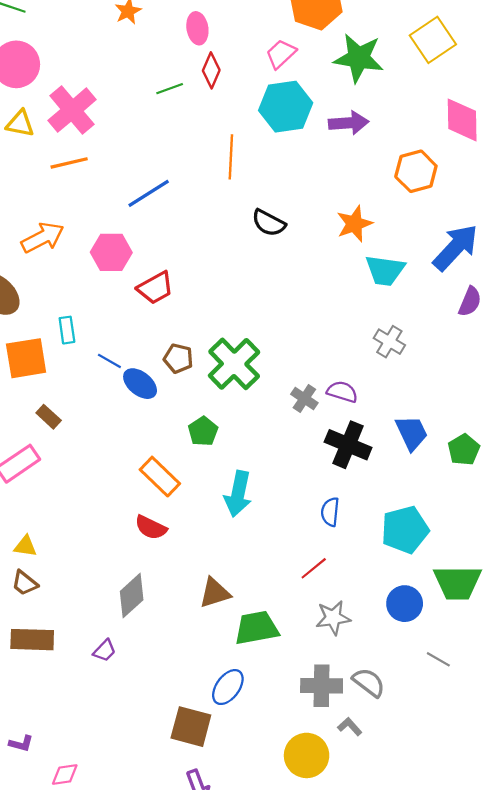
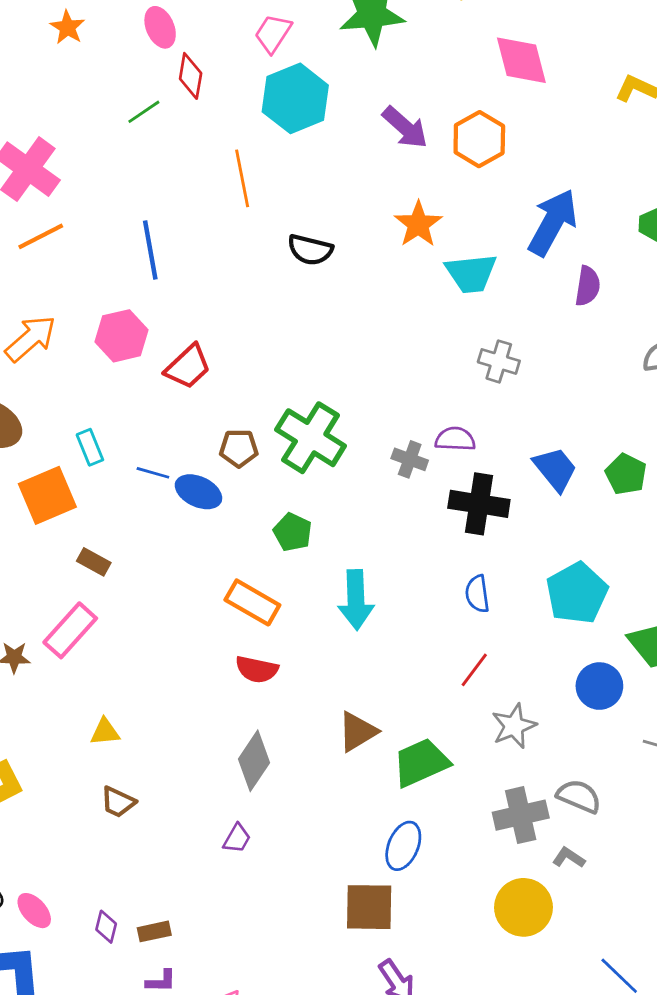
purple arrow: (349, 123) -> (405, 127), moved, turned 60
blue line: (149, 193) -> (150, 250), turned -54
brown trapezoid: (25, 583) -> (118, 802), moved
brown rectangle: (32, 640) -> (154, 931), moved, size x0.6

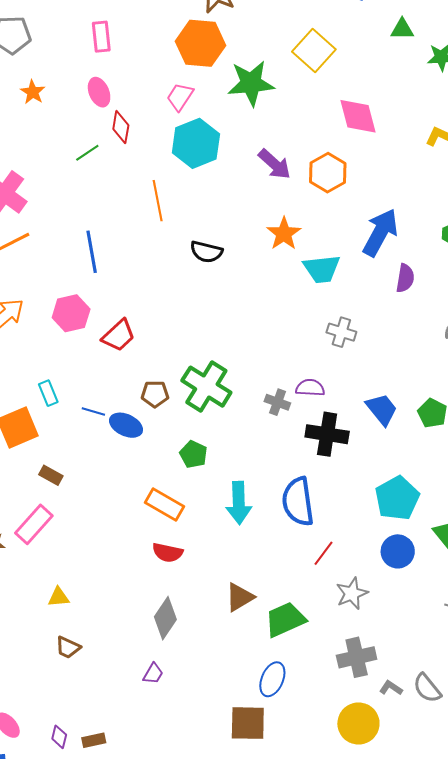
blue semicircle: (477, 594) -> (298, 502), moved, size x1.8
blue circle: (599, 686) -> (398, 551), moved
gray semicircle: (579, 796) -> (427, 688), moved, turned -152

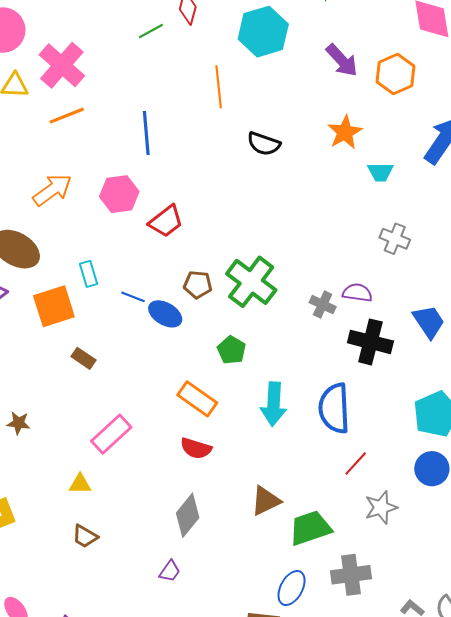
cyan trapezoid: (322, 269) -> (380, 172), size x0.7
pink rectangle: (34, 524) -> (111, 434), moved
gray cross: (357, 657) -> (351, 575), moved

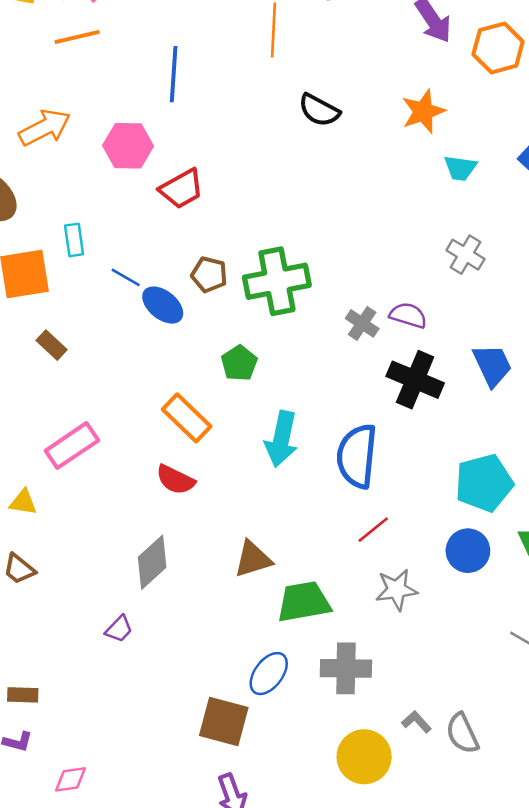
green cross: (251, 282) -> (277, 281), turned 33

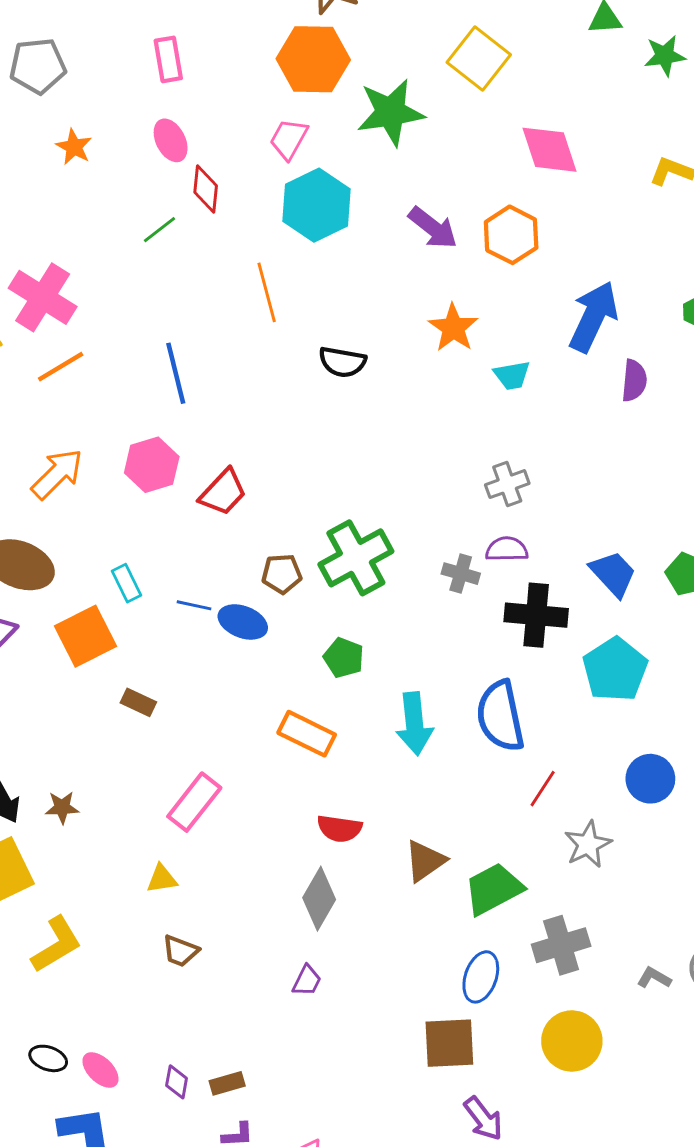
gray cross: (465, 255) -> (507, 484), moved, turned -33
red semicircle: (175, 480) -> (339, 829), moved
cyan pentagon: (484, 483) -> (615, 669), moved
yellow circle: (364, 757) -> (572, 1041), moved

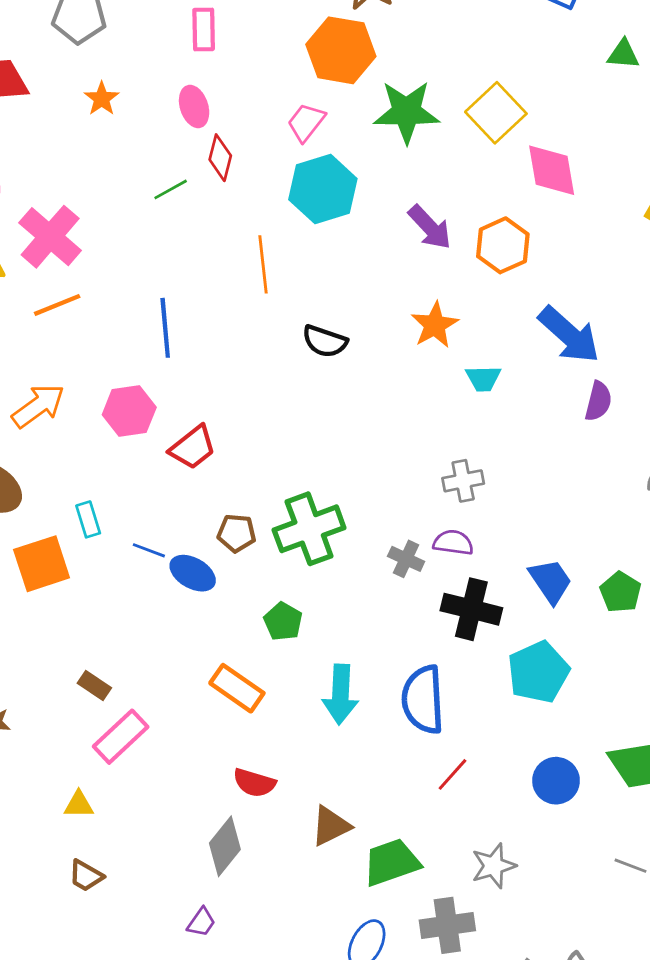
yellow square: (479, 58) -> (496, 113), moved
blue arrow: (593, 317) -> (569, 335), turned 98
brown rectangle: (138, 702) -> (94, 686), moved
gray star: (588, 844) -> (494, 866), moved

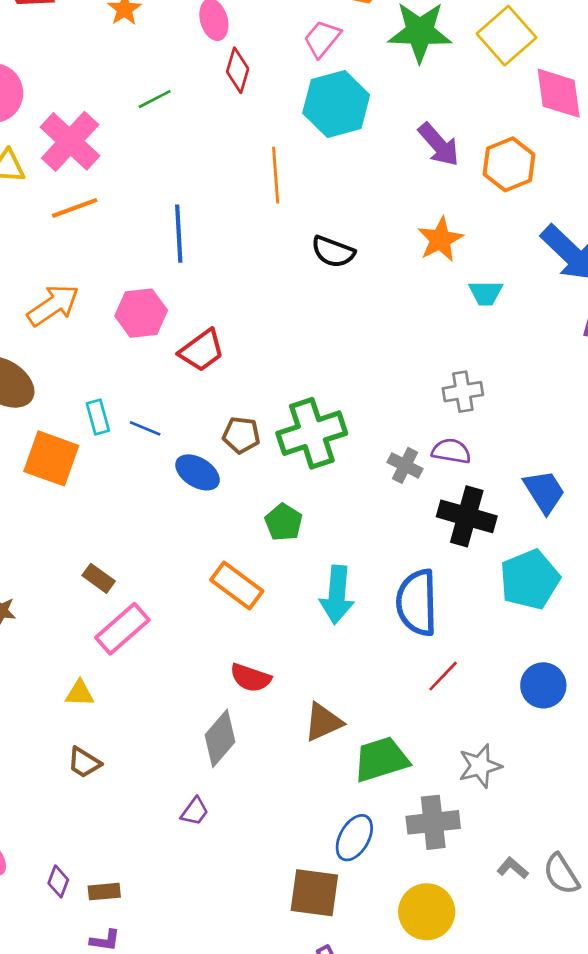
green line: (171, 189) -> (155, 99), moved
blue line: (149, 550) -> (145, 428), moved
orange square: (42, 564) -> (51, 458), turned 36

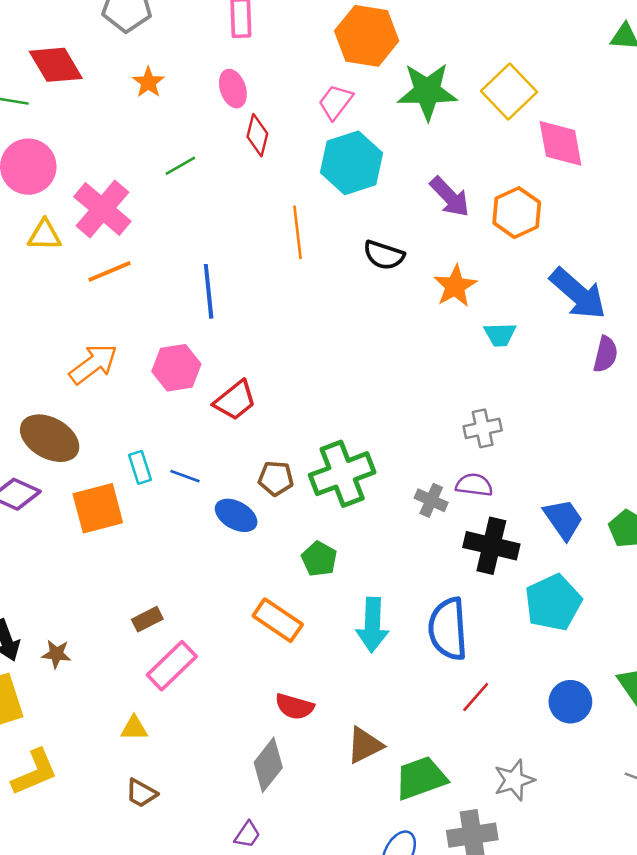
black semicircle: (333, 252) -> (384, 255), moved
orange square: (51, 458) -> (98, 508), turned -32
brown rectangle: (99, 578) -> (147, 619), turned -60

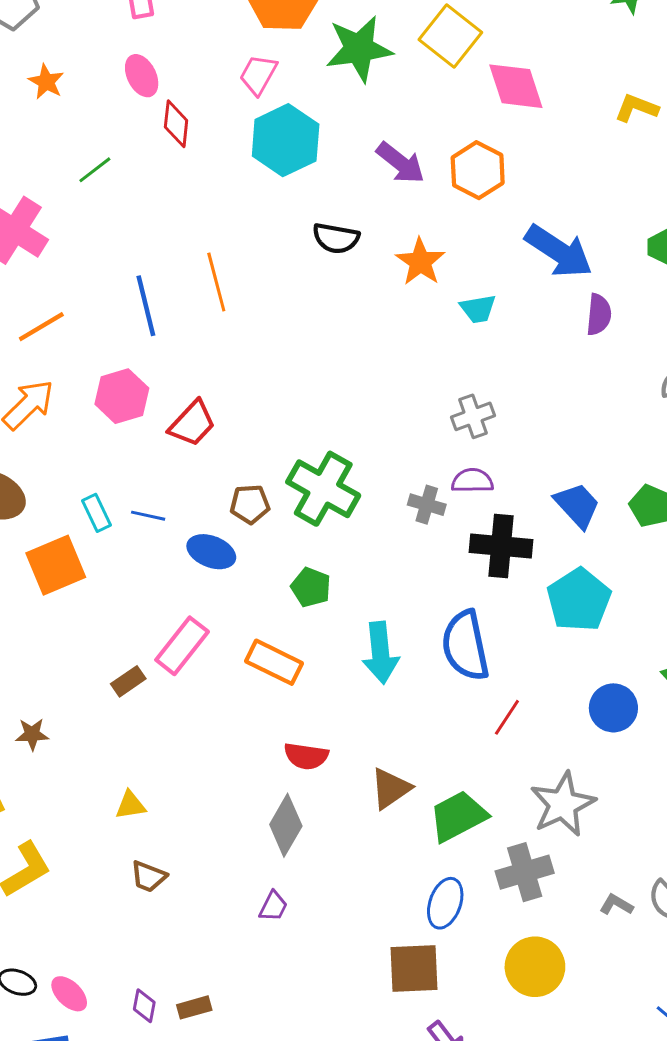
orange line: (297, 232) -> (216, 282), moved
orange line: (110, 271) -> (41, 327), moved
green cross: (342, 474) -> (323, 489), turned -32
pink rectangle: (172, 666) -> (182, 646), moved
gray star: (514, 780) -> (563, 804), size x1.4

